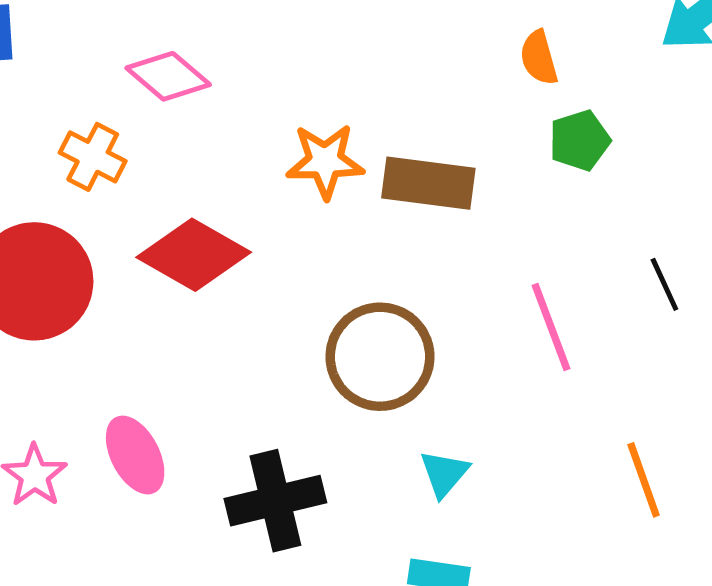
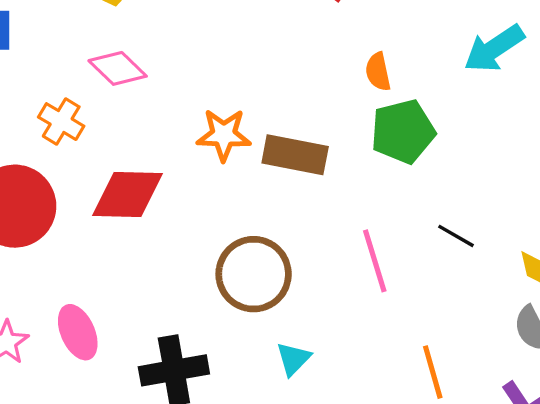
green pentagon: (580, 140) -> (403, 131), size x1.5
red diamond: (194, 255) -> (128, 195), turned -32
black line: (664, 284) -> (456, 236), turned -39

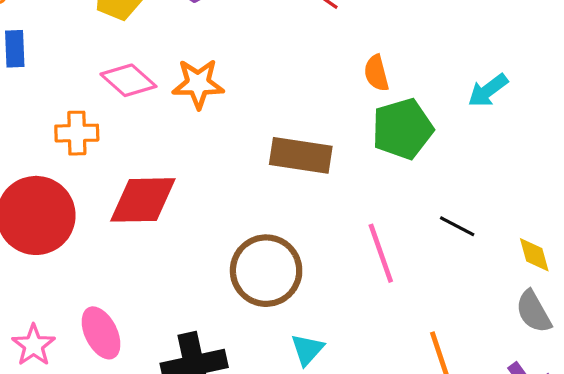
cyan arrow: (494, 49) -> (488, 91), moved, size x0.7
orange cross: (61, 122) -> (77, 133), turned -30
orange star: (224, 135) -> (198, 84), moved

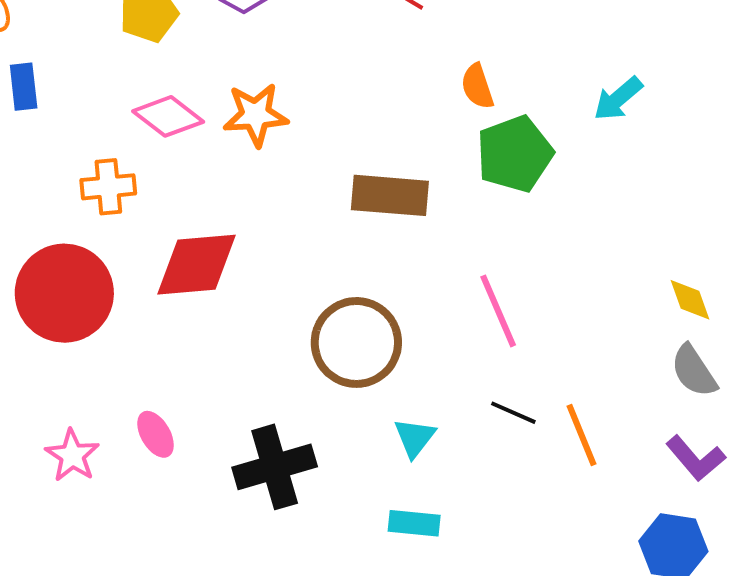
black line: (457, 226) -> (513, 413), moved
pink ellipse: (101, 333) -> (156, 434), size x0.7

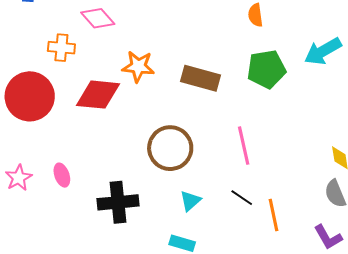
orange semicircle: (477, 86) -> (255, 15), moved
cyan arrow: (618, 99) -> (323, 51), size x1.4
orange star: (256, 115) -> (138, 66), moved

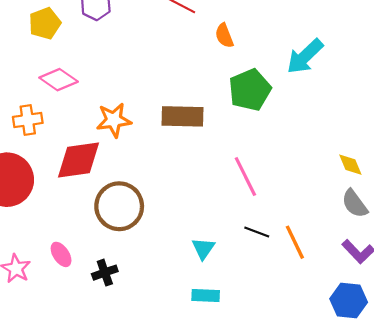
brown circle: (170, 148) -> (119, 206), moved
black cross: (118, 202) -> (105, 273), moved, size x0.6

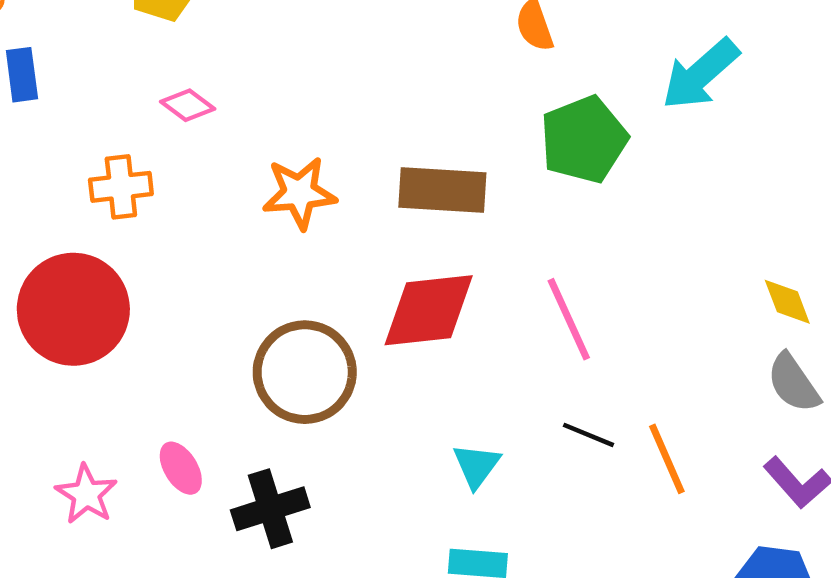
pink diamond: (59, 80) -> (188, 105), size x0.7
red diamond: (78, 160) -> (429, 310), moved
black cross: (105, 273) -> (270, 509), size x1.4

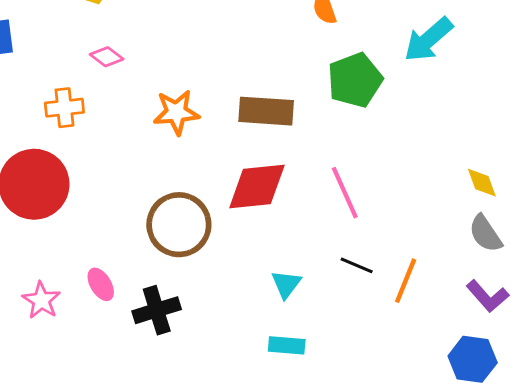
orange line: (667, 459) -> (406, 281), turned 45

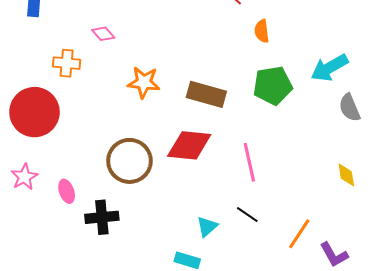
gray semicircle: (485, 234) -> (350, 108), moved
orange line: (406, 281) -> (299, 234), moved
cyan triangle: (286, 284) -> (207, 227), moved
pink star: (41, 300) -> (24, 177), moved

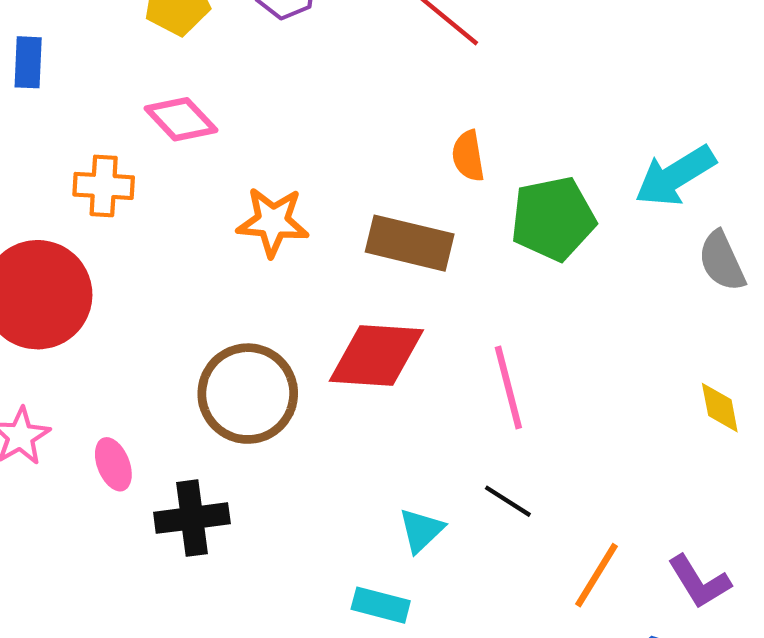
orange semicircle: (262, 31) -> (468, 156), moved
pink diamond: (103, 34) -> (181, 119), size x1.4
orange line: (299, 234) -> (596, 575), moved

